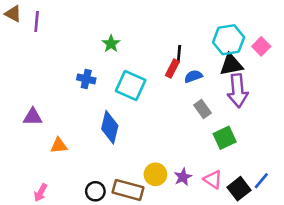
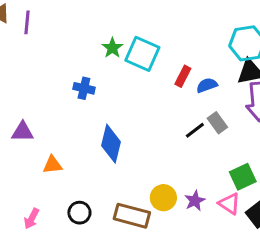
black line: (179, 54) -> (195, 130), moved, turned 48
cyan square: (131, 86) -> (142, 54), moved
green square: (225, 138) -> (243, 177), moved
black circle: (95, 191) -> (79, 213), moved

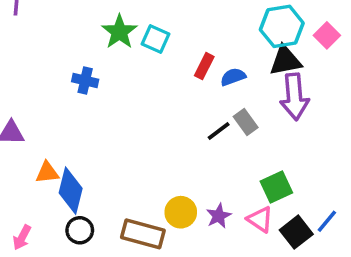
green star: (112, 48) -> (119, 32), size x1.4
cyan square: (142, 54) -> (155, 39), size x0.7
blue diamond: (111, 144) -> (71, 191), moved

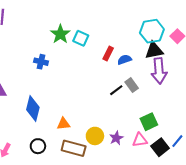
orange triangle: (47, 173) -> (63, 124), moved
blue diamond: (71, 191) -> (33, 108), moved
pink triangle: (260, 219) -> (140, 140), turned -42

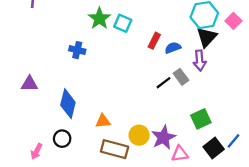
black triangle: (154, 50) -> (207, 37), turned -36
purple arrow: (159, 71) -> (200, 61), moved, size x0.7
purple star: (116, 138) -> (164, 137), size x1.5
pink triangle: (140, 140) -> (180, 154), moved
black circle: (38, 146) -> (62, 139), moved

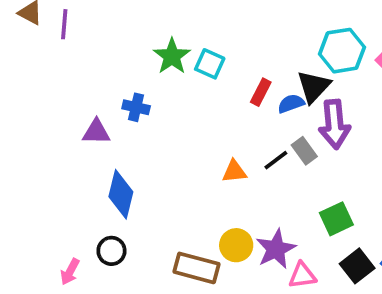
black triangle: (207, 37) -> (314, 87), moved
purple arrow: (200, 61) -> (334, 124), size x1.4
purple triangle: (29, 84) -> (96, 132), moved
orange triangle: (103, 121) -> (234, 172), moved

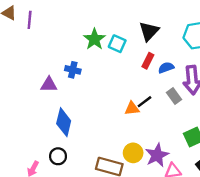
black triangle: (314, 87) -> (149, 31), moved
black line: (276, 160) -> (144, 102), moved

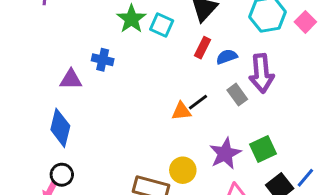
blue diamond: (64, 122) -> (60, 128), moved
purple star: (157, 155) -> (225, 154), moved
black circle: (58, 156) -> (62, 175), moved

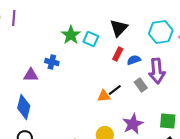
green square: (263, 149) -> (168, 121), moved, turned 30

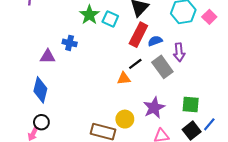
red rectangle: (118, 54) -> (138, 35), size x1.6
purple arrow: (157, 71) -> (179, 52), size x0.7
gray rectangle: (141, 85) -> (162, 67), size x1.5
black line: (115, 90) -> (135, 64), moved

